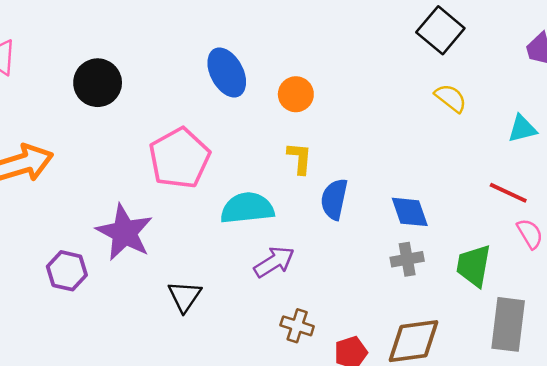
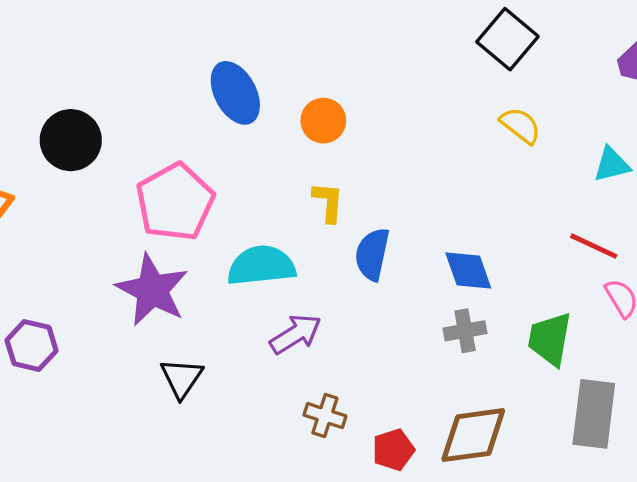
black circle: (98, 83) -> (71, 140), moved
purple star: (124, 232) -> (152, 290), moved

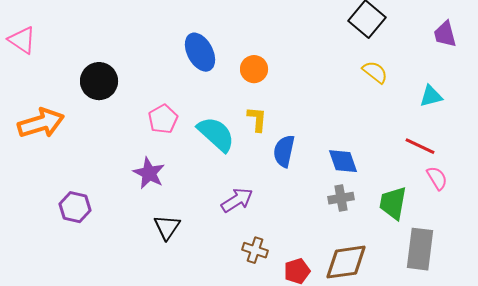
pink pentagon: (175, 202) -> (163, 119), size x0.6
cyan semicircle: (261, 266) -> (216, 134), moved, turned 48
purple star: (152, 290) -> (149, 173), size x0.7

